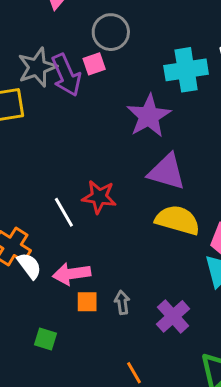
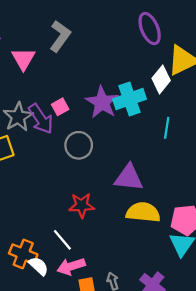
gray circle: (111, 32) -> (79, 145), moved
purple star: (149, 116) -> (102, 102), moved
white line: (64, 212) -> (62, 240), moved

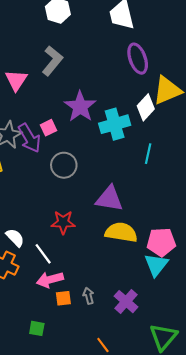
purple star: (102, 102) -> (80, 107), moved
white semicircle: (39, 266) -> (15, 238), moved

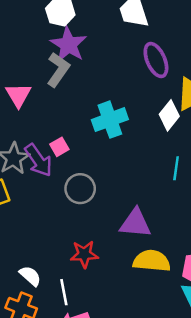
purple star: (80, 107) -> (69, 45), moved
cyan cross: (115, 124) -> (110, 120), moved
white line: (43, 254) -> (64, 292), turned 30

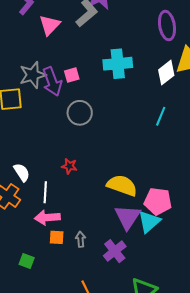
purple triangle: (135, 223) -> (128, 217), moved, turned 44
red star: (84, 254) -> (69, 166), size x0.7

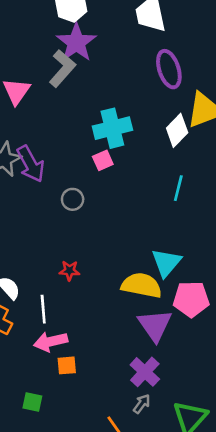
pink square: (72, 75) -> (103, 160), moved
gray circle: (80, 113) -> (73, 199), size x0.7
cyan triangle: (149, 222) -> (166, 263), moved
gray arrow: (81, 239) -> (142, 404), moved, turned 49

